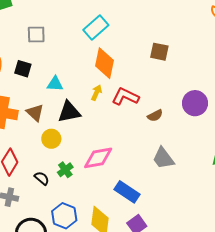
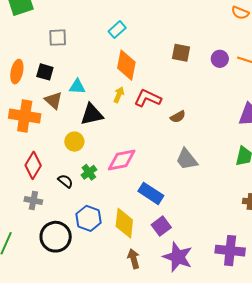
cyan rectangle: (96, 27) -> (117, 30), size x0.7
purple circle: (195, 103) -> (220, 59), moved, size x0.7
brown triangle: (35, 113) -> (53, 100), moved

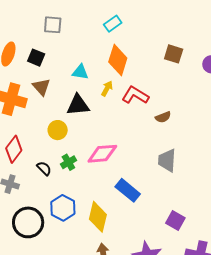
cyan triangle: (77, 87) -> (80, 72), moved
gray trapezoid: (187, 159) -> (167, 160), turned 35
purple square: (161, 226) -> (175, 221), moved, turned -30

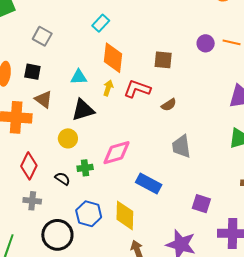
gray square: (53, 25) -> (42, 36), turned 36
brown square: (174, 54) -> (163, 60), moved
green cross: (68, 162) -> (85, 168), turned 35

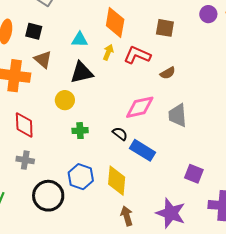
pink diamond: (116, 153) -> (140, 107), moved
red diamond: (29, 166) -> (24, 125), turned -32
black semicircle: (62, 179) -> (120, 134), moved

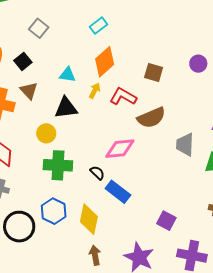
orange diamond: (115, 23) -> (105, 62), turned 32
black square: (34, 31) -> (23, 61), turned 30
brown semicircle: (168, 73) -> (151, 118), size x1.8
gray trapezoid: (178, 115) -> (185, 145), moved
green cross: (80, 131) -> (58, 165), size x1.8

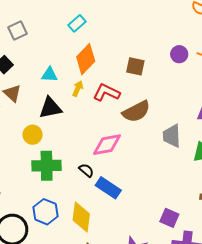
gray square: (39, 28) -> (17, 30), turned 30
purple square: (166, 221) -> (169, 218), moved

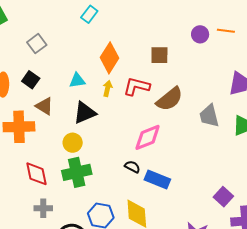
cyan rectangle: (77, 23) -> (89, 14), moved
green cross: (47, 166) -> (77, 172), moved
purple square: (169, 218) -> (223, 197), turned 30

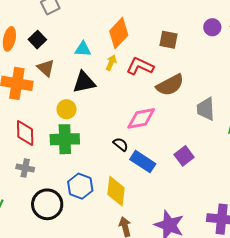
purple square: (223, 197) -> (184, 156), moved

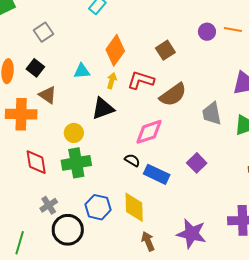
brown square: (169, 40) -> (165, 50), turned -36
black triangle: (84, 82) -> (103, 108), moved
gray cross: (25, 168) -> (49, 205), moved, turned -36

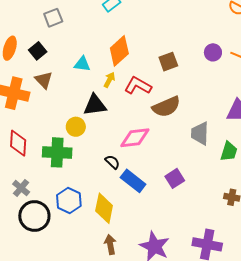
yellow circle: (74, 133) -> (76, 127), moved
gray cross: (49, 205) -> (21, 188), turned -30

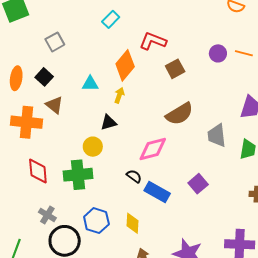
red L-shape: (138, 86) -> (153, 41), moved
black triangle: (95, 105) -> (109, 122), size x0.7
yellow diamond: (104, 208) -> (132, 223), size x0.7

